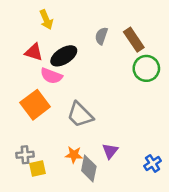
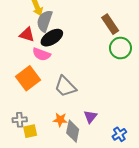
gray semicircle: (101, 36) -> (45, 21), moved, size x1.5
blue cross: (153, 163) -> (119, 134), moved

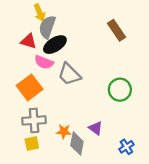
green circle: (120, 48) -> (120, 90), moved
gray trapezoid: (65, 86) -> (69, 74), moved
purple triangle: (90, 117) -> (96, 128), turned -32
gray cross: (20, 120) -> (34, 120), moved, size x1.5

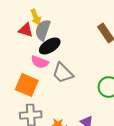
red triangle: (29, 41) -> (26, 30), moved
orange square: (30, 87) -> (27, 85), turned -30

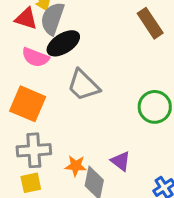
pink semicircle: (40, 62) -> (35, 57), moved

